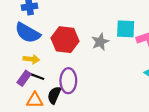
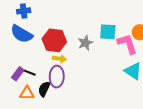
yellow arrow: (31, 59) -> (60, 59), moved

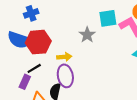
blue cross: (24, 11) -> (31, 13), moved
red hexagon: (54, 40) -> (38, 42), moved
black line: (29, 72) -> (34, 68), moved, turned -40

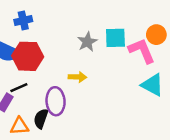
gray star: (87, 35) -> (87, 42), moved
yellow arrow: (64, 57) -> (77, 77), moved

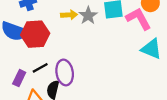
yellow arrow: (77, 77) -> (69, 15), moved
black line: (19, 88) -> (40, 68), moved

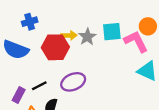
red hexagon: (35, 34) -> (55, 47), moved
purple ellipse: (65, 72) -> (73, 82), moved, turned 75

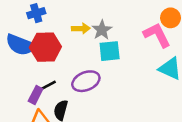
cyan square: (112, 32) -> (110, 51), moved
red hexagon: (55, 47) -> (45, 47), moved
purple rectangle: (19, 95) -> (36, 95), moved

